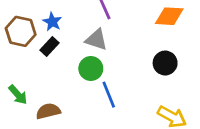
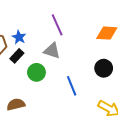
green circle: (91, 69) -> (36, 72), moved
blue line: (109, 95) -> (72, 86), moved

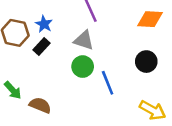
green circle: (36, 72) -> (83, 67), moved
brown semicircle: (16, 104) -> (40, 105), turned 36

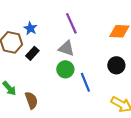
blue star: (44, 24) -> (30, 28), moved
brown semicircle: (40, 105) -> (31, 100), turned 48

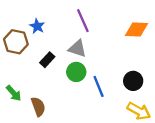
black rectangle: (32, 53) -> (47, 60), moved
black circle: (116, 65) -> (133, 81), moved

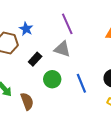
green circle: (76, 72) -> (52, 79), moved

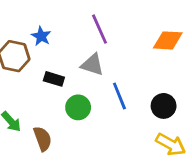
black rectangle: (35, 59) -> (54, 79), turned 64
blue line: (81, 83) -> (119, 96), moved

